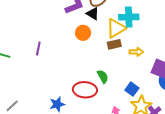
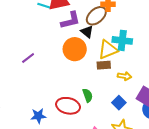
orange circle: (83, 33) -> (75, 49), size x1.5
purple line: (38, 49) -> (28, 58), turned 32
blue square: (132, 89) -> (119, 103), moved

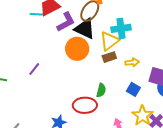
black triangle: (87, 32) -> (85, 29), size x1.6
green semicircle: (88, 95) -> (101, 90), turned 48

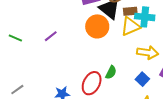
brown rectangle: (109, 57) -> (130, 11), moved
yellow arrow: (132, 62) -> (148, 53), size x1.5
red ellipse: (85, 105) -> (92, 83), turned -75

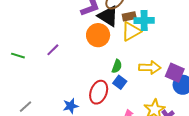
yellow arrow: (148, 53) -> (150, 68), moved
green semicircle: (111, 72) -> (117, 66), moved
blue square: (142, 79) -> (120, 82), moved

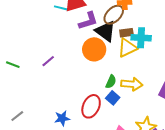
yellow arrow: (150, 68) -> (132, 84), moved

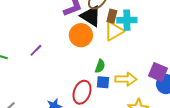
brown rectangle: (126, 33) -> (112, 16), turned -64
yellow arrow: (132, 84) -> (126, 79), moved
blue square: (113, 98) -> (103, 82), turned -32

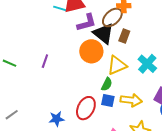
cyan cross: (127, 20) -> (147, 64), moved, turned 36
yellow triangle: (114, 31) -> (117, 65), moved
purple line: (36, 50) -> (45, 61), turned -32

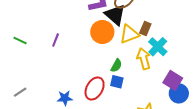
brown rectangle: (124, 36) -> (145, 29), moved
yellow triangle: (117, 65) -> (129, 34), moved
yellow arrow: (131, 100) -> (144, 59), moved, turned -115

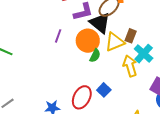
purple line: (56, 40) -> (58, 36), moved
green semicircle: (116, 66) -> (95, 56), moved
blue square: (117, 82) -> (104, 90), turned 32

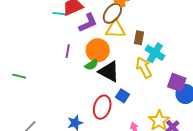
black triangle: (100, 23) -> (109, 72), moved
yellow triangle: (115, 42) -> (115, 29), moved, turned 35
green semicircle: (95, 56) -> (92, 65), moved, turned 40

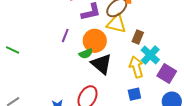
purple square: (177, 83) -> (167, 74), moved
blue square: (122, 96) -> (134, 94), moved, turned 32

